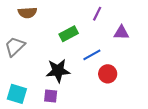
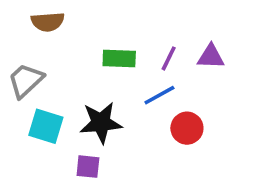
purple line: (97, 14) -> (169, 58), moved
green rectangle: (69, 34) -> (119, 58), turned 30
cyan square: (17, 94) -> (46, 126), moved

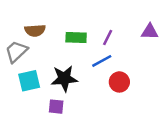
brown semicircle: (48, 22) -> (35, 30), moved
purple triangle: (211, 57) -> (150, 32), moved
cyan square: (46, 126) -> (29, 81), turned -30

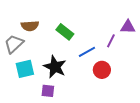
green rectangle: (76, 37) -> (65, 32), turned 36
purple line: (108, 37) -> (111, 41), moved
black star: (64, 78) -> (55, 67), turned 30

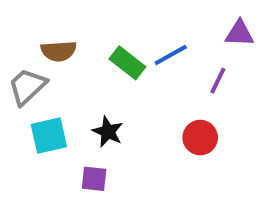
purple triangle: (128, 27) -> (239, 33), moved
blue line: (87, 52) -> (171, 55), moved
black star: (55, 67) -> (108, 132), size x0.7

